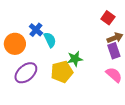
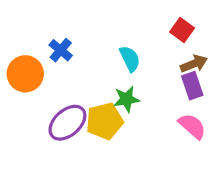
cyan semicircle: (50, 40) -> (130, 59), moved
purple ellipse: (26, 73) -> (67, 123), moved

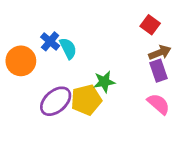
cyan semicircle: (130, 59) -> (68, 48), moved

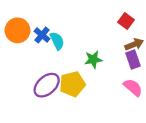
orange circle: (21, 61) -> (17, 30), moved
green star: (104, 82) -> (93, 60), moved

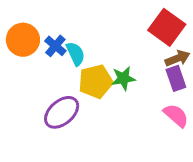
red square: (126, 21) -> (167, 27), size x1.6
yellow pentagon: (72, 84) -> (96, 81), moved

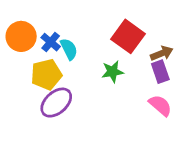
red square: (167, 27) -> (128, 36), moved
yellow pentagon: (96, 81) -> (46, 74), moved

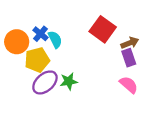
orange circle: (21, 36) -> (17, 42), moved
green star: (113, 72) -> (69, 81), moved

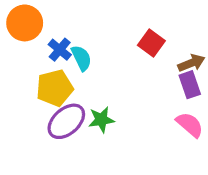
red square: (103, 29) -> (151, 43), size x0.7
orange circle: (17, 42) -> (25, 23), moved

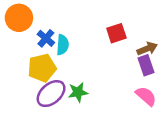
red square: (151, 43) -> (116, 33), turned 36
cyan semicircle: (81, 58) -> (63, 45), turned 30

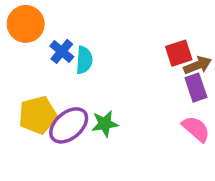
red square: (116, 33) -> (179, 53), moved
yellow pentagon: (42, 68) -> (38, 115), moved

